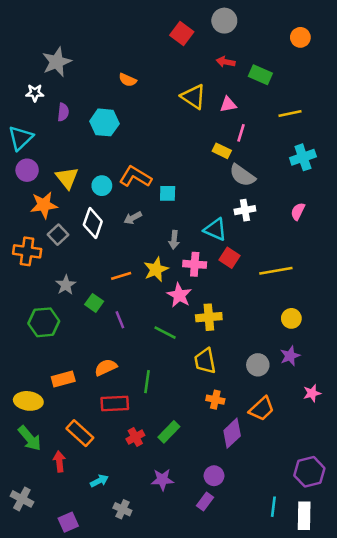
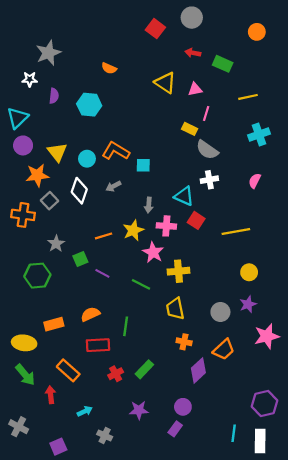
green square: (94, 303) -> (80, 259), turned 32
purple line: (120, 320) -> (102, 273), turned -40
pink star: (312, 393) -> (267, 336), size x1.6

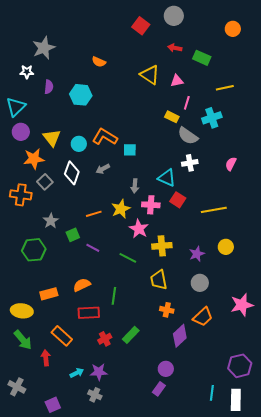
cyan cross: (259, 134) -> (212, 118), moved
purple star: (248, 304) -> (197, 254), moved
purple star: (139, 410) -> (99, 372), moved

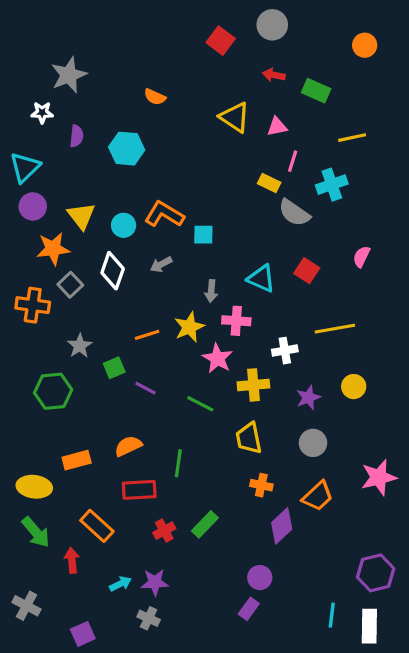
white cross: (190, 163) -> (285, 351), moved
red square: (178, 200) -> (307, 271), moved

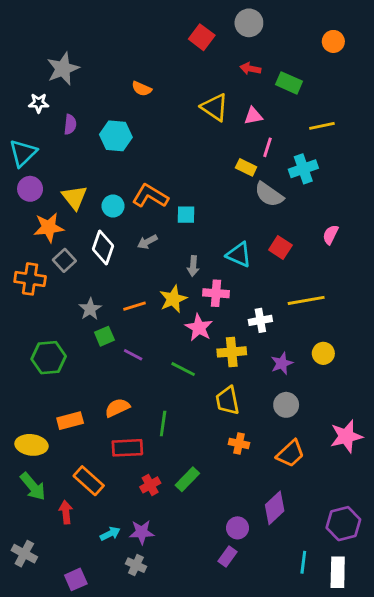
gray star: (80, 346) -> (90, 309), moved
purple diamond: (282, 526) -> (275, 508), moved

